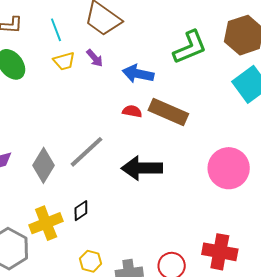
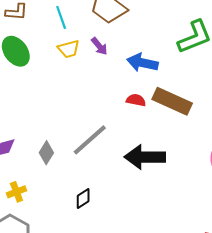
gray diamond: (43, 165) -> (46, 153), size x0.7
yellow cross: (46, 223) -> (16, 192), moved, size x0.6

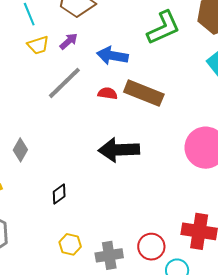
purple arrow: (99, 46) -> (69, 41), turned -90
gray line: (90, 140) -> (64, 83), moved

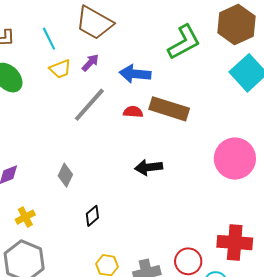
gray diamond: (20, 150) -> (65, 175), moved
black arrow: (119, 150) -> (149, 167), size x0.7

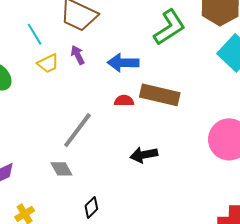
purple arrow: (90, 63) -> (78, 55), turned -66
gray line: (89, 105) -> (77, 130), moved
gray diamond: (65, 175) -> (61, 169), turned -50

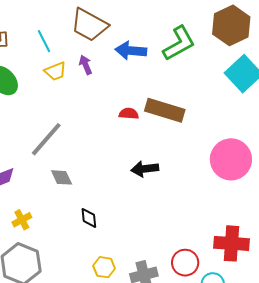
blue arrow: (123, 63) -> (131, 51), moved
gray line: (77, 130) -> (46, 139), moved
black diamond: (91, 207) -> (89, 218), turned -55

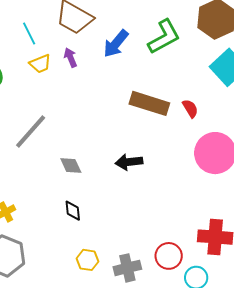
blue arrow: (131, 51) -> (116, 44), turned -56
red semicircle: (129, 114) -> (190, 108), moved, turned 54
gray diamond: (62, 177) -> (71, 166), moved

